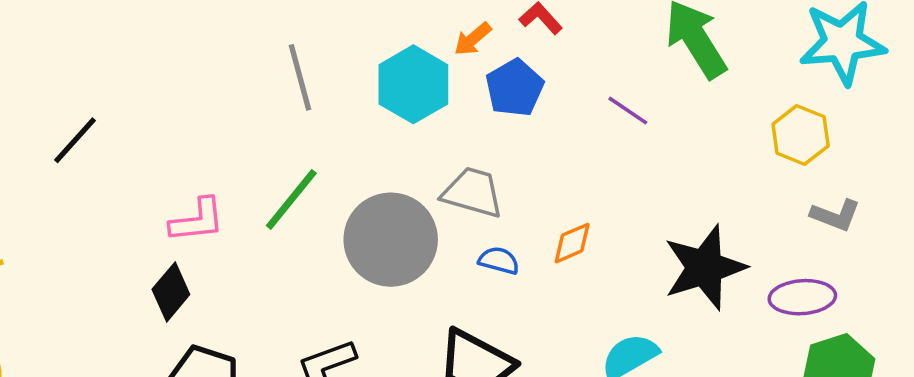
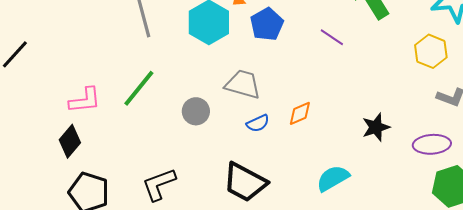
gray circle: (391, 240) -> (196, 111), size x0.5
blue semicircle: (499, 261) -> (258, 123), turned 140
black star: (705, 267) -> (376, 127), size x0.6

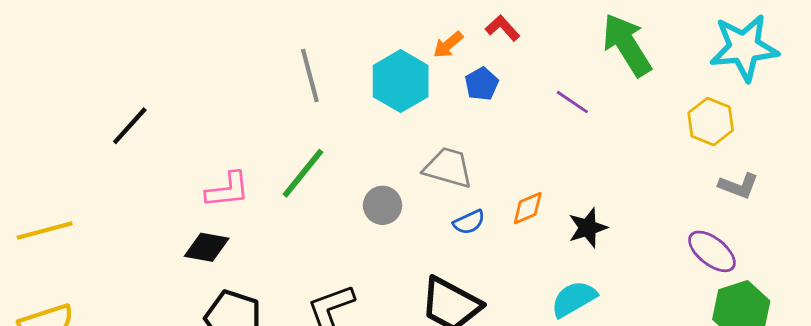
blue pentagon: (267, 24) -> (482, 84), size x0.7
black star: (376, 127) -> (588, 228), moved
black diamond: (70, 141) -> (207, 247), turned 60
purple ellipse: (432, 144) -> (712, 251), turned 42

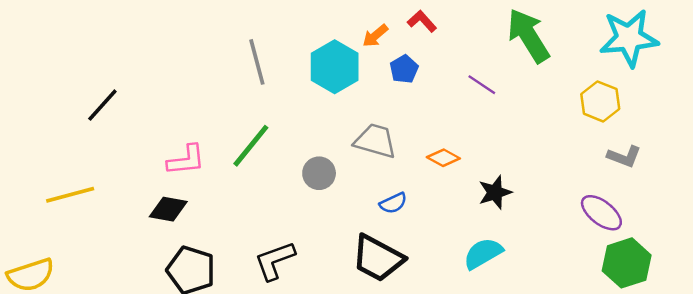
orange diamond: (528, 208) -> (443, 158), moved, turned 52
blue semicircle: (469, 222) -> (393, 203), moved
yellow line: (45, 230) -> (70, 195), moved

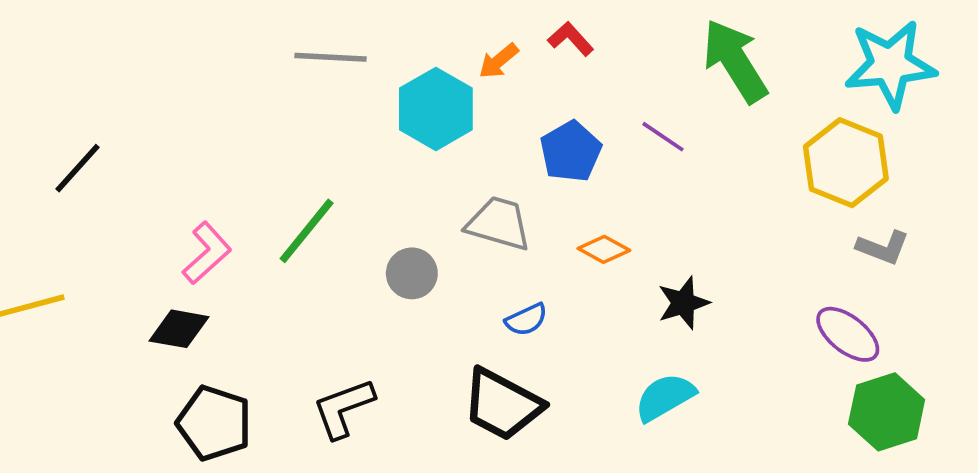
gray line: (257, 62) -> (331, 57), moved, turned -72
blue pentagon: (404, 69) -> (571, 151), moved, size x1.4
yellow hexagon: (600, 101) -> (846, 163), size x1.4
pink L-shape: (186, 160) -> (207, 253), turned -36

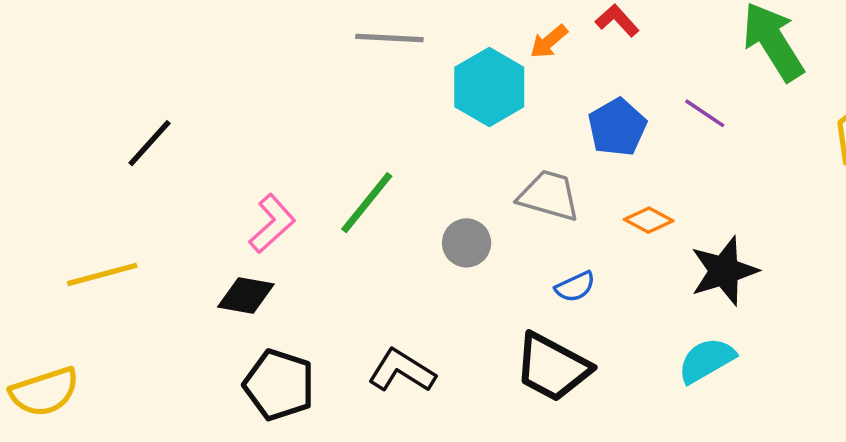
black star: (683, 303) -> (724, 271), size x1.4
black L-shape: (343, 408) -> (402, 371), turned 52

